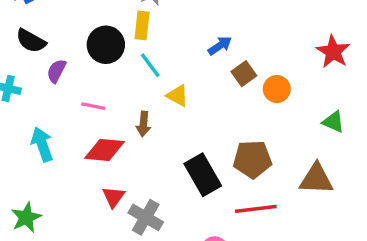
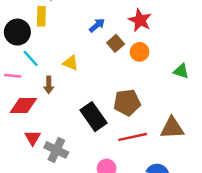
red star: (333, 52) -> (140, 20), moved
cyan line: (150, 65) -> (31, 58), moved
brown triangle: (316, 179) -> (172, 128), moved

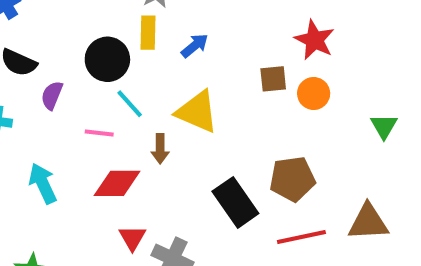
blue arrow: (97, 25) -> (195, 46), moved
brown square: (116, 43) -> (273, 79), turned 35
yellow triangle: (71, 63) -> (197, 112), size x1.6
green triangle: (181, 71) -> (384, 126), turned 42

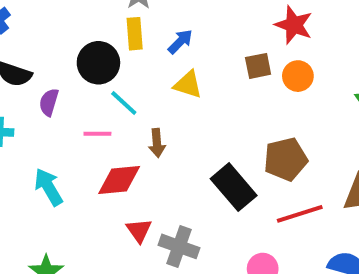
yellow triangle: (197, 112) -> (188, 85), moved, size x0.7

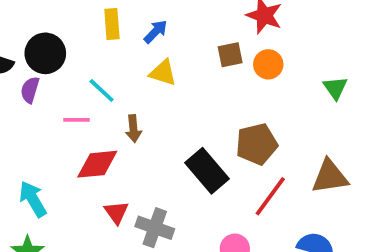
black circle: (98, 63) -> (45, 53), moved
cyan arrow: (48, 187) -> (33, 199), moved
red line: (300, 214) -> (270, 196), turned -36

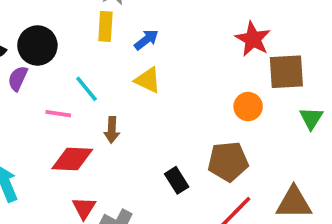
brown square: (230, 55) -> (286, 72), moved, size x1.5
orange circle: (268, 64) -> (248, 107), moved
black rectangle: (207, 171) -> (177, 180), size x0.6

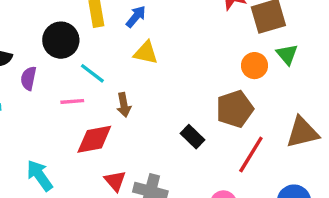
black circle: (37, 45) -> (61, 40), moved
orange circle: (248, 107) -> (255, 66), moved
green triangle: (311, 118) -> (287, 54), moved

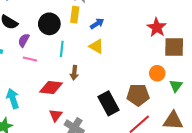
green triangle: (287, 54) -> (176, 86), moved
cyan line: (92, 73) -> (62, 49), turned 42
pink line: (72, 101) -> (30, 59), moved
black rectangle: (192, 137) -> (109, 103), size x1.6

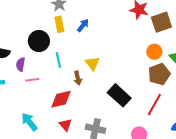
yellow triangle: (96, 46) -> (92, 63), moved, turned 42
brown pentagon: (138, 95) -> (159, 74), moved
red triangle: (56, 115) -> (65, 125), moved

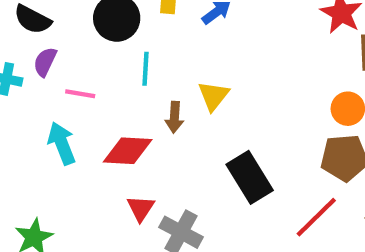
purple semicircle: (21, 64) -> (45, 62), moved
cyan arrow: (29, 122) -> (62, 143), moved
red triangle: (65, 125) -> (141, 208), moved

